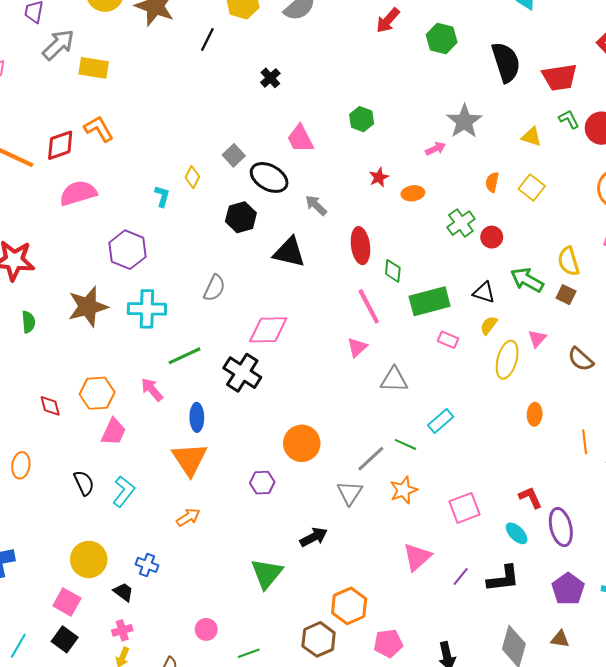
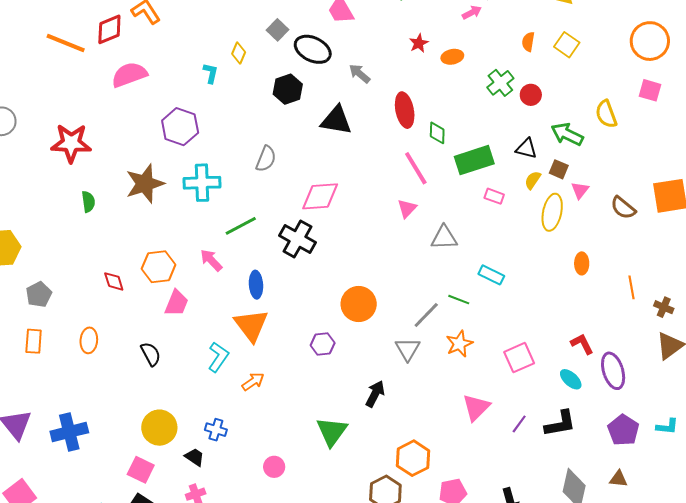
brown square: (566, 295) -> (559, 169), moved
cyan rectangle: (441, 421) -> (491, 275), turned 70
cyan L-shape: (124, 491) -> (218, 357), moved
black arrow: (314, 537) -> (375, 394), turned -32
pink circle: (206, 629) -> (274, 467), moved

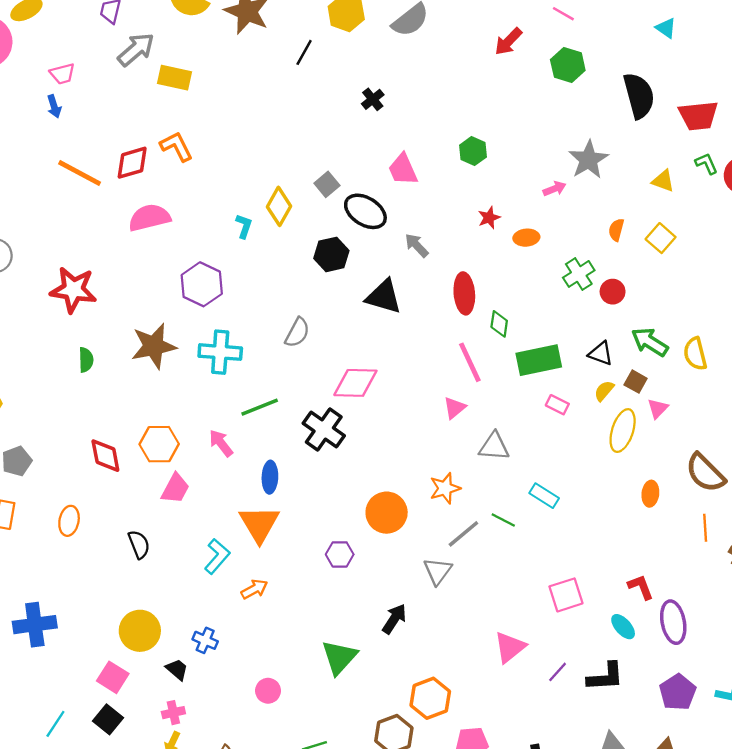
yellow diamond: (239, 53) -> (279, 206), size x1.5
yellow semicircle: (606, 114) -> (695, 354), moved
brown semicircle: (623, 208) -> (705, 473), moved, size x1.4
red diamond: (114, 281) -> (105, 456), size x1.4
orange star: (459, 344) -> (445, 488), moved

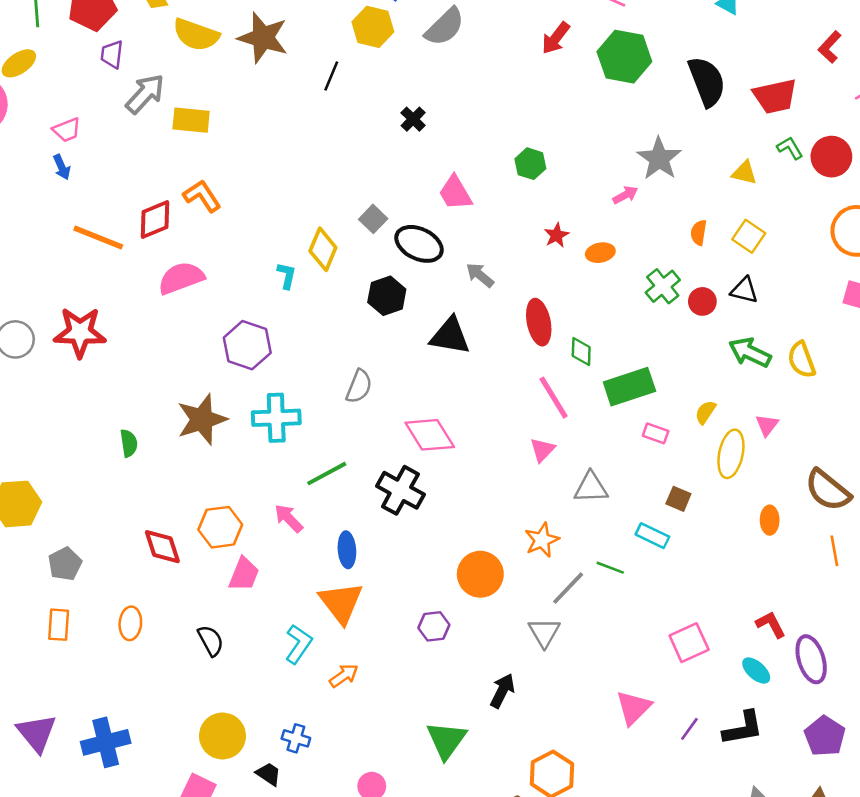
green hexagon: (568, 65) -> (624, 57), size x1.4
red star: (73, 290) -> (80, 332), moved
black triangle: (601, 353) -> (744, 290), moved
brown square: (636, 382) -> (678, 499), moved
pink diamond: (355, 383) -> (430, 435), turned 63

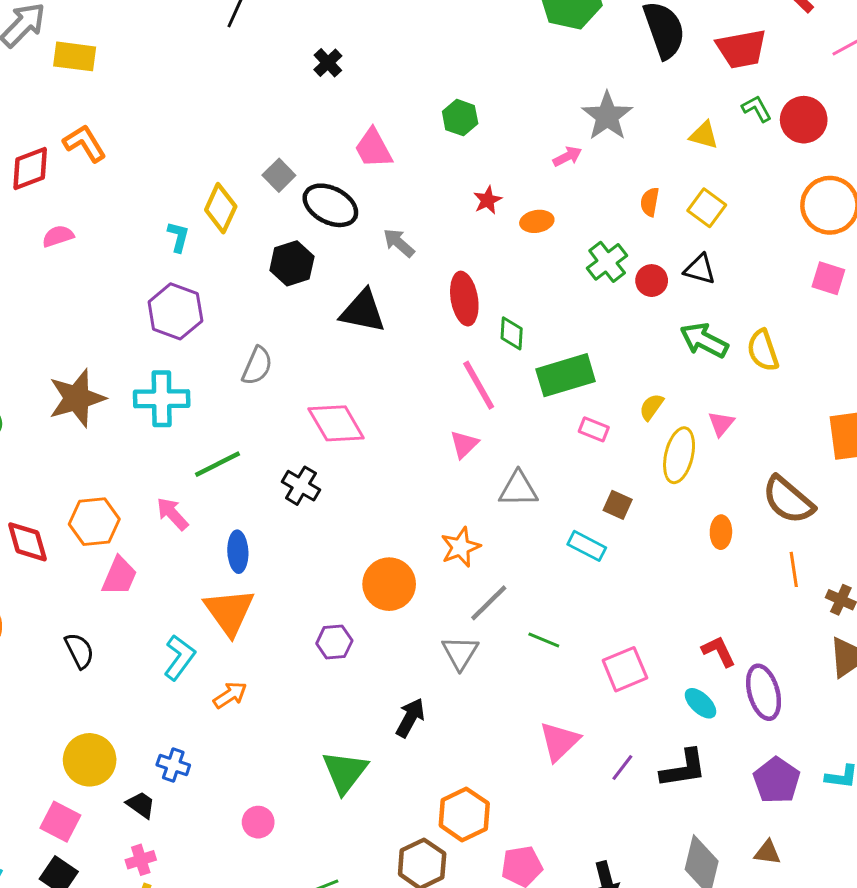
pink semicircle: (181, 278) -> (58, 236), size x0.6
purple hexagon: (247, 345) -> (175, 311), moved
black cross: (400, 490) -> (301, 486), size x0.7
green line: (610, 568) -> (544, 640), moved

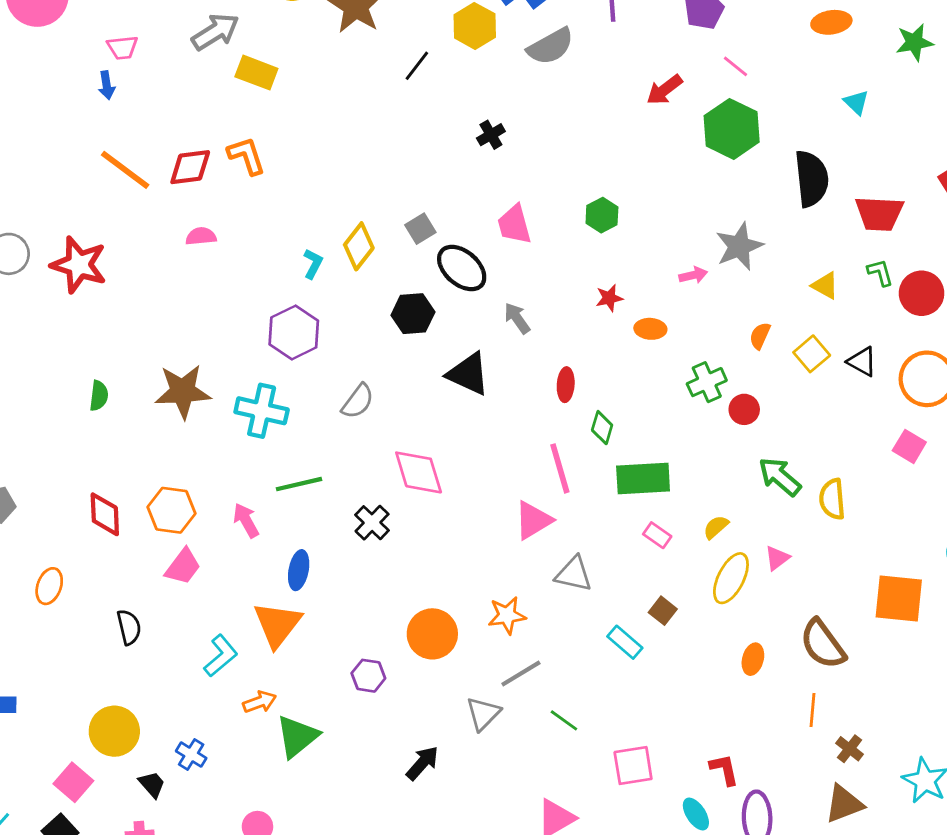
black triangle: (700, 269) -> (862, 362), moved
red ellipse: (464, 299) -> (566, 385), size x0.7
pink triangle: (464, 444) -> (533, 520), size x1.4
green triangle: (345, 772) -> (297, 736), moved

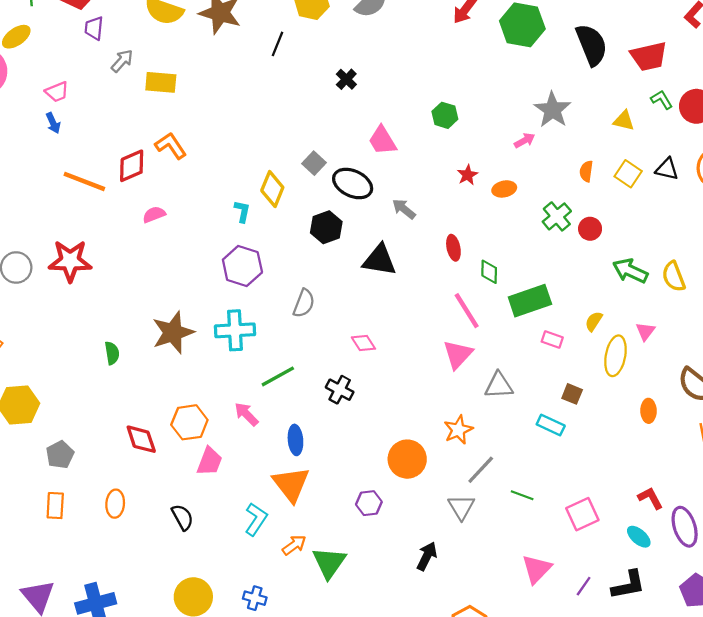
gray arrow: (215, 32) -> (122, 61), size x0.7
pink diamond: (419, 472) -> (363, 343), size x0.6

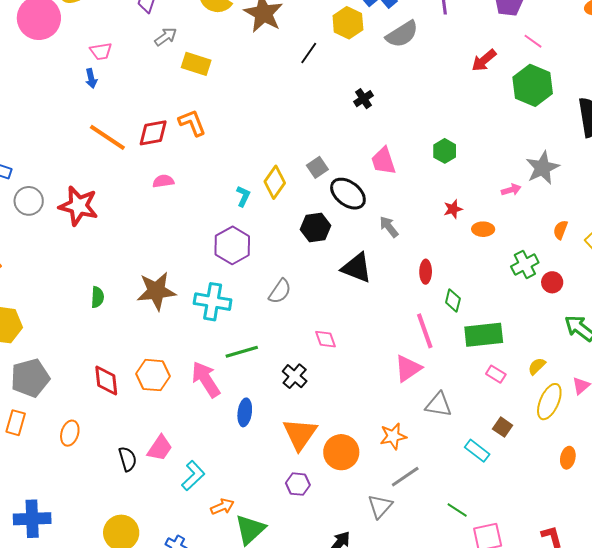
pink arrow: (246, 414) -> (206, 379), size x1.5
gray pentagon: (60, 455) -> (30, 378), size x1.5
pink trapezoid: (210, 461) -> (160, 448), moved
orange triangle: (291, 484) -> (300, 434), moved
green line: (522, 495) -> (457, 510), moved

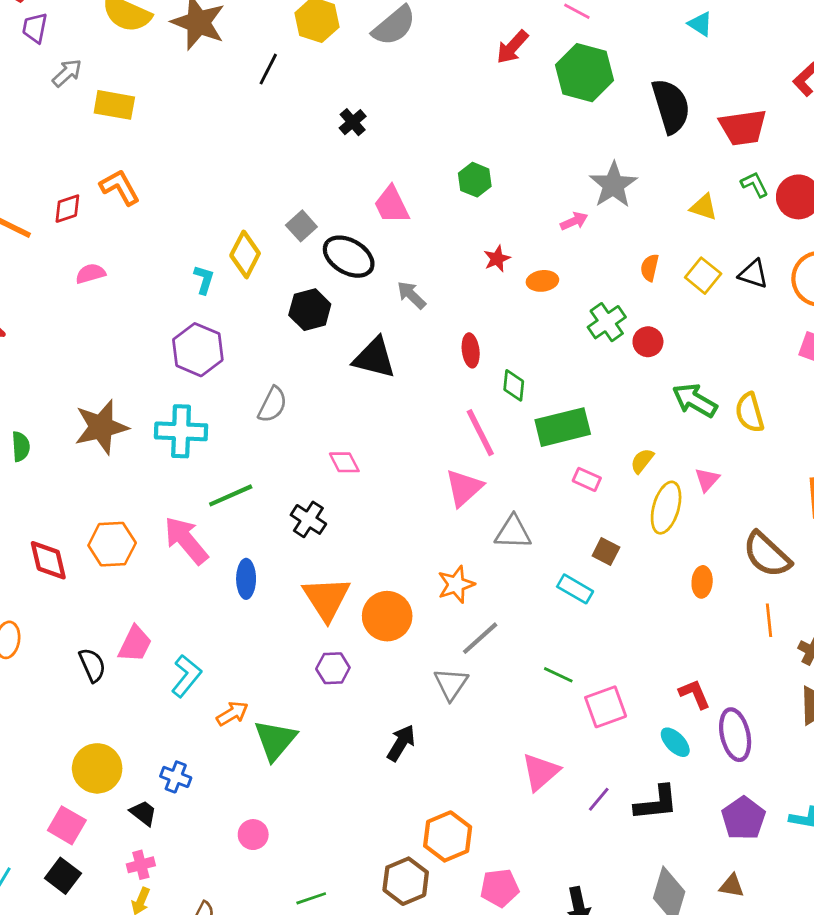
red diamond: (153, 133) -> (67, 209), size x0.7

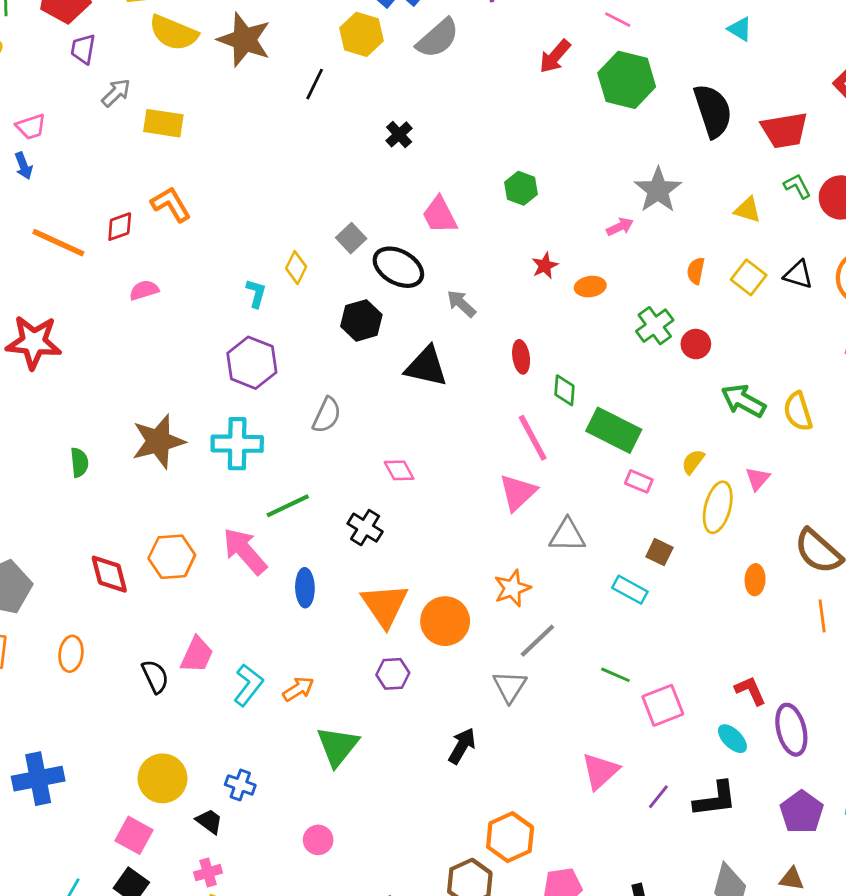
yellow diamond: (245, 254) -> (296, 268), size x0.7
green rectangle: (563, 427) -> (614, 430), turned 42
orange arrow: (232, 714) -> (298, 689), moved

